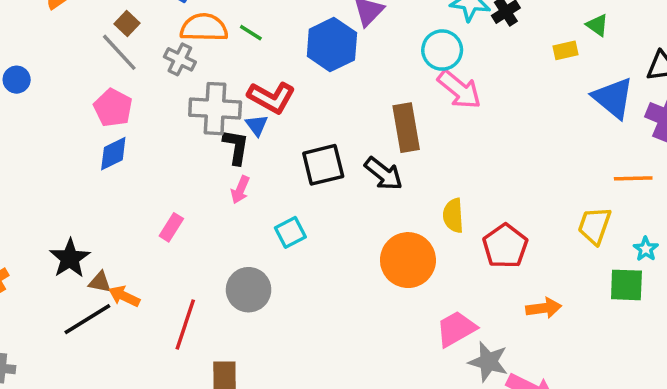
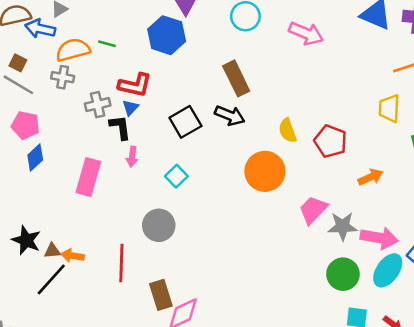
pink arrow: (459, 90) -> (306, 34), moved
gray cross: (215, 109) -> (98, 105), size x0.7
blue triangle: (257, 125) -> (130, 108), turned 36
pink rectangle: (171, 227) -> (88, 177), moved, size x1.8

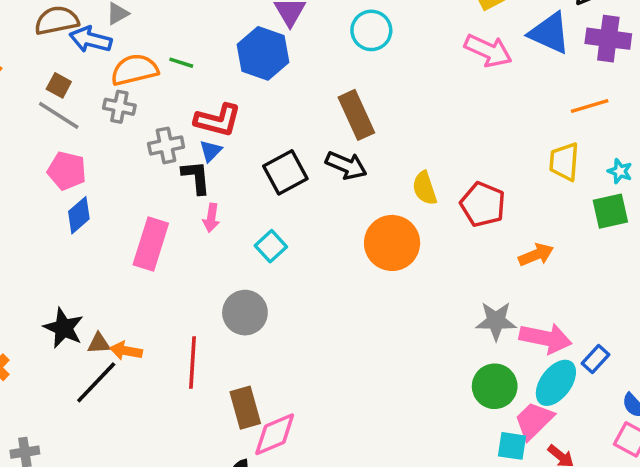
pink arrow: (306, 34) -> (488, 51), moved
pink trapezoid: (313, 210) -> (534, 421), moved

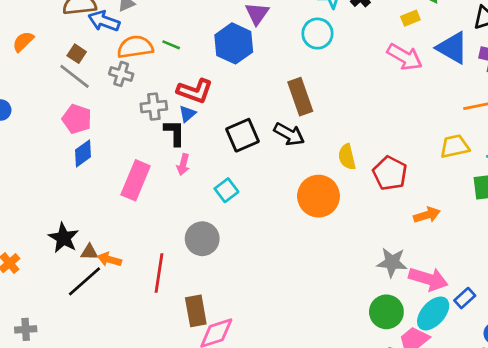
yellow trapezoid: (564, 162) -> (455, 146), turned 68

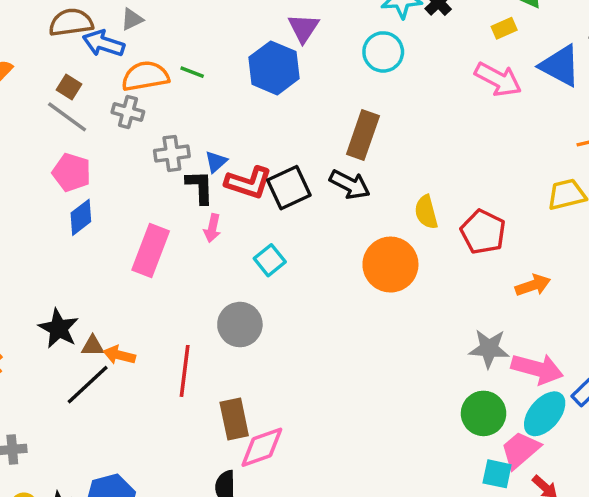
red L-shape: (195, 91) -> (248, 183), moved
brown rectangle: (300, 97) -> (363, 135), turned 40

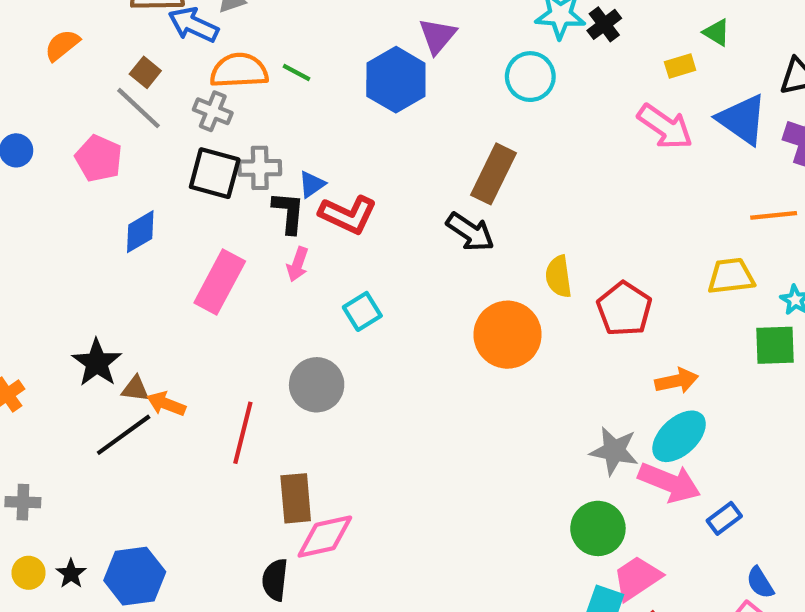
pink pentagon: (72, 172) -> (99, 158), moved
black square: (289, 188) -> (215, 173), moved, turned 33
cyan ellipse: (545, 414) -> (679, 436), moved

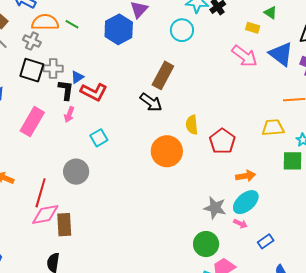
yellow rectangle: (680, 66) -> (253, 28), turned 32
pink arrow: (669, 482) -> (240, 224), size x0.5
pink diamond: (325, 537) -> (45, 214), moved

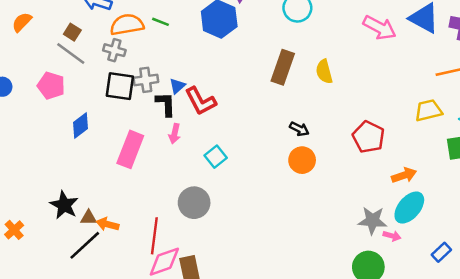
red L-shape: (94, 92) -> (201, 101), turned 44
black arrow: (151, 102) -> (299, 129), moved, size x0.7
yellow semicircle: (192, 125) -> (324, 72), moved
orange circle: (167, 151) -> (302, 160), size x0.7
pink arrow: (240, 224) -> (392, 236), moved

